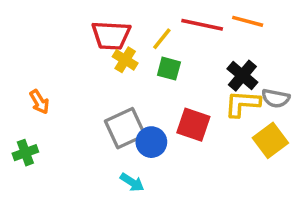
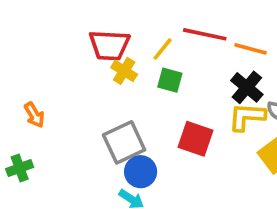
orange line: (248, 21) -> (250, 49), moved
blue circle: (151, 142) -> (141, 172), moved

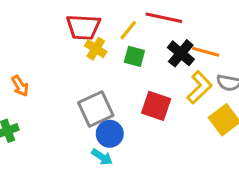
orange line: (250, 49) -> (206, 52), moved
black cross: (247, 87) -> (181, 53), moved
yellow L-shape: (247, 117) -> (199, 87), turned 132

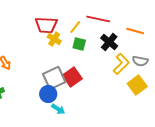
orange line: (206, 52) -> (135, 31), moved
red square: (156, 106) -> (72, 77), moved, turned 36
blue circle: (110, 134) -> (48, 94), moved

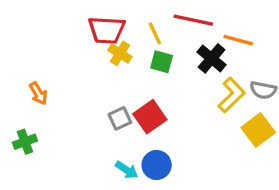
yellow line: (75, 27) -> (155, 33), turned -64
orange line: (135, 31) -> (238, 40), moved
gray square: (54, 78) -> (120, 118), size x0.6
blue circle: (48, 94) -> (157, 165), moved

